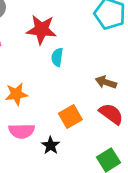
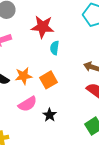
orange square: (70, 116) -> (49, 80), moved
pink semicircle: (22, 131) -> (28, 104), turned -30

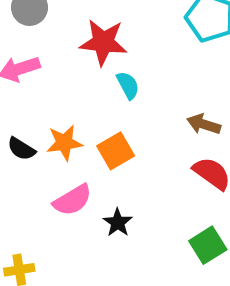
cyan semicircle: (55, 48) -> (128, 85), turned 144

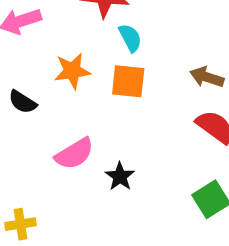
orange star: (64, 143) -> (72, 71), moved
orange square: (116, 151) -> (128, 81), moved, turned 36

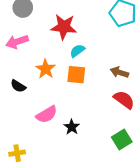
cyan semicircle: (130, 38) -> (77, 51), turned -98
orange star: (72, 71) -> (46, 69), turned -30

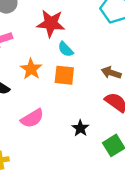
cyan semicircle: (77, 51) -> (66, 49), turned -98
black star: (72, 127) -> (80, 128), moved

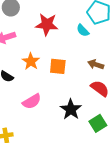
cyan semicircle: (66, 49) -> (83, 30), moved
black star: (80, 128) -> (71, 109), size x1.5

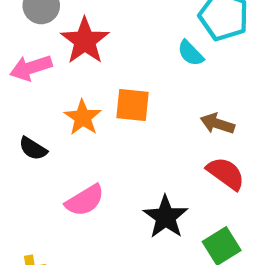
red star: (47, 24) -> (85, 41), moved, turned 30
orange square: (58, 66) -> (132, 105), moved

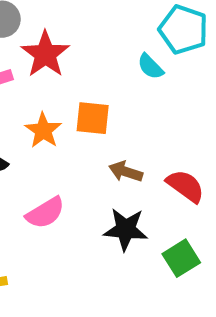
brown arrow: (217, 124) -> (126, 172), moved
black star: (166, 217) -> (126, 229), turned -30

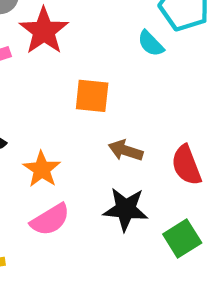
orange star: (43, 130) -> (42, 169), moved
red semicircle: (185, 186) -> (186, 165), turned -147
pink semicircle: (45, 213) -> (50, 220), moved

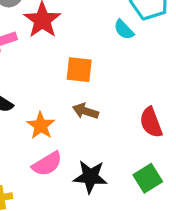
brown arrow: (126, 150) -> (85, 111), moved
black star: (126, 209) -> (90, 177), moved

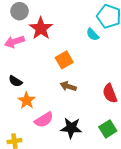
orange square: (79, 70) -> (64, 60), turned -36
orange star: (41, 126) -> (27, 100), moved

